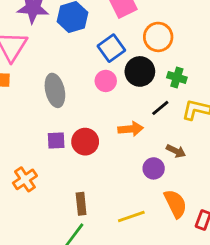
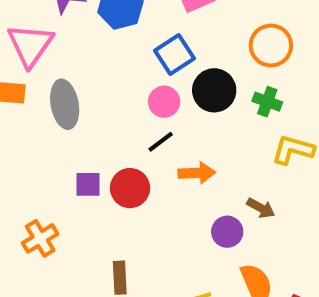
orange circle: (158, 37) -> (271, 46), moved
gray ellipse: (55, 90) -> (65, 104), moved
black line: (160, 108) -> (161, 142), moved

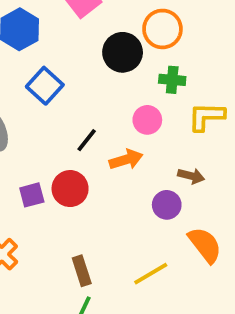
blue square: (175, 55) -> (45, 86), moved
black circle: (214, 90) -> (123, 52), moved
pink circle: (164, 102) -> (147, 120), moved

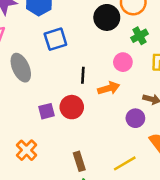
green cross: (172, 80) -> (139, 36), turned -35
blue square: (45, 86) -> (55, 39), turned 30
black line: (87, 140) -> (83, 75), turned -35

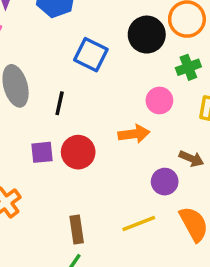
blue square: (55, 39) -> (91, 55), moved, turned 35
black line: (83, 75) -> (60, 103), moved
yellow line: (125, 163) -> (139, 223), moved

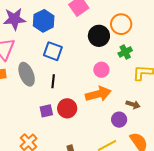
blue square: (91, 55) -> (53, 51), moved
pink circle: (159, 100) -> (101, 70), moved
orange arrow: (134, 134) -> (98, 94), size x1.4

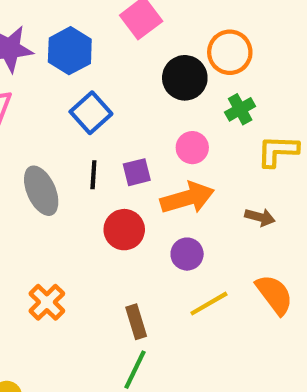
blue square: (53, 51) -> (91, 113), turned 30
gray ellipse: (27, 74) -> (41, 191), moved
purple square: (46, 111) -> (137, 172), moved
purple circle: (119, 120) -> (187, 254), moved

